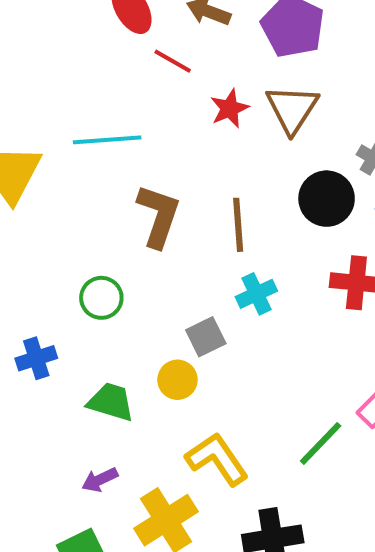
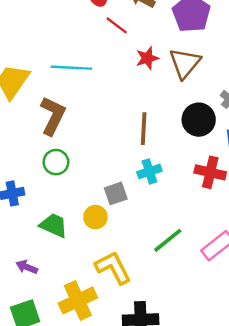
brown L-shape: (159, 216) -> (53, 116), moved
green line: (321, 443) -> (168, 240), moved
purple arrow: (100, 480) -> (27, 267), moved, turned 40

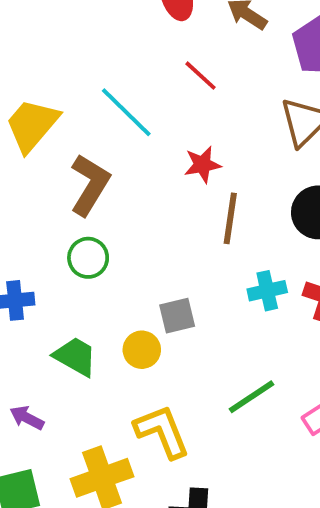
red line: (117, 25) -> (201, 76), moved
red star: (147, 58) -> (203, 165), moved
cyan line: (71, 68) -> (126, 112), turned 36
cyan cross: (149, 171) -> (267, 291), moved

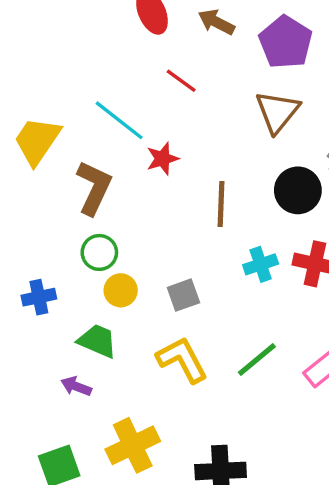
red star: (203, 165) -> (162, 159), moved
yellow circle: (142, 350) -> (121, 290), moved
purple arrow: (27, 418) -> (76, 386), moved
yellow L-shape: (162, 431) -> (182, 360), moved

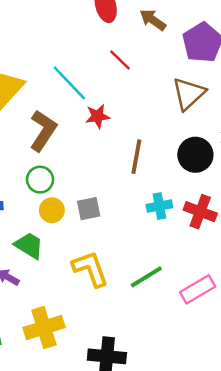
gray square: (183, 295) -> (89, 209), moved

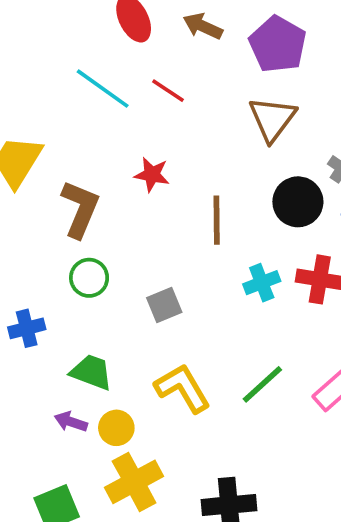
cyan line: (69, 83) -> (103, 89), moved
red star: (98, 116) -> (152, 175), turned 30
yellow circle: (52, 210) -> (116, 428), moved

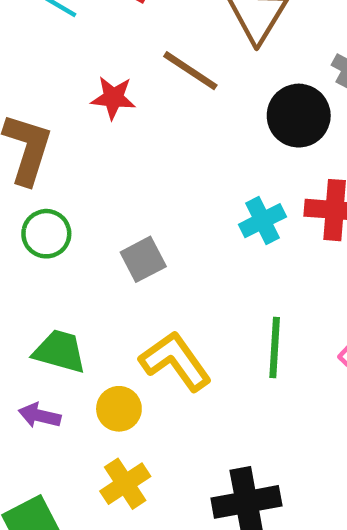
brown line: (217, 220) -> (190, 71), moved, turned -51
green line: (262, 384) -> (275, 348), turned -39
yellow circle: (116, 428) -> (119, 409), moved
yellow cross: (134, 482) -> (125, 484), size x0.7

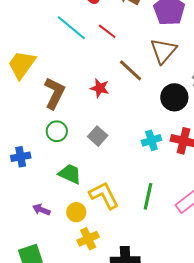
red star: (113, 98) -> (100, 88), moved
gray square: (143, 259) -> (98, 136), moved, turned -30
green trapezoid: (60, 351) -> (70, 174), moved
yellow cross: (125, 484) -> (88, 239), moved

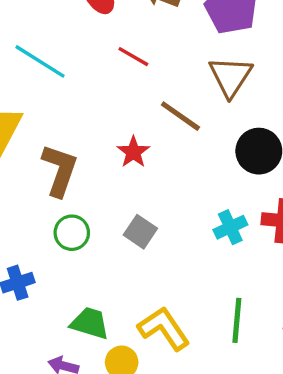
cyan line: (71, 28) -> (40, 61), moved
red star: (100, 88) -> (133, 152), turned 30
green trapezoid: (70, 174) -> (90, 323), moved

